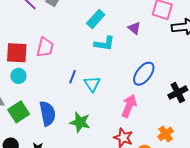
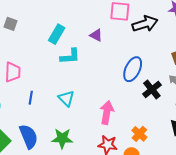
blue ellipse: (144, 74) -> (133, 69), moved
blue line: (73, 77) -> (31, 98), moved
orange cross: (166, 134) -> (139, 134), moved

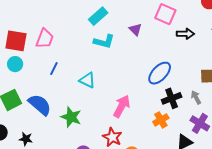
black arrow: (145, 24) -> (185, 34), size x0.7
cyan triangle: (66, 98) -> (87, 80), turned -36
orange cross: (139, 134) -> (161, 120), moved
blue semicircle: (29, 136) -> (40, 105), turned -45

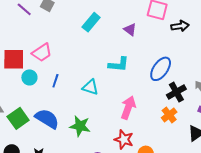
pink trapezoid: (45, 39) -> (42, 53), turned 45
cyan L-shape: (104, 41) -> (119, 64), moved
cyan circle: (15, 64) -> (29, 77), moved

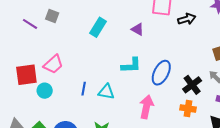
blue ellipse: (161, 69) -> (161, 73), moved
blue line: (55, 81) -> (84, 89), moved
orange cross: (169, 115) -> (188, 109), turned -35

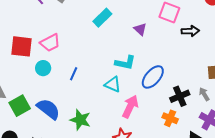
cyan circle: (45, 91) -> (43, 68), moved
cyan triangle: (106, 92) -> (113, 84), moved

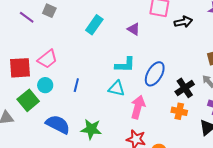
green square: (20, 106) -> (28, 100), moved

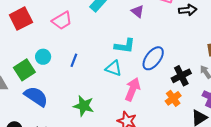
pink trapezoid: (47, 59) -> (62, 21), moved
red square: (20, 68) -> (21, 19), moved, turned -30
orange cross: (179, 111) -> (173, 98), turned 35
blue semicircle: (58, 124) -> (36, 96), moved

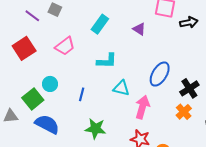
cyan L-shape: (125, 46) -> (107, 61), moved
blue line: (74, 60) -> (82, 94), moved

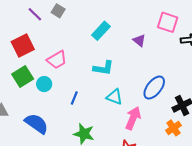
pink trapezoid: (65, 46) -> (57, 60), moved
green square: (33, 99) -> (23, 77), moved

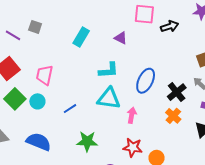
pink trapezoid: (57, 60) -> (45, 75), turned 145
cyan L-shape: (103, 68) -> (109, 70), moved
cyan triangle: (114, 97) -> (109, 99), size x1.4
blue line: (74, 98) -> (70, 109), turned 48
pink arrow: (133, 118) -> (132, 115), size x0.7

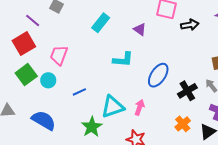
purple line: (13, 35) -> (33, 20), moved
cyan triangle: (109, 99) -> (113, 107), moved, turned -35
orange cross: (173, 116) -> (183, 124), moved
green star: (87, 141) -> (92, 127), turned 30

